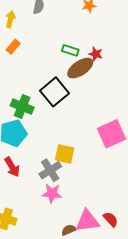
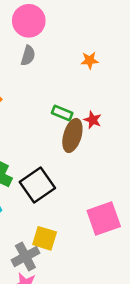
brown ellipse: (80, 68) -> (72, 135), turned -45
black square: (54, 92) -> (37, 185), moved

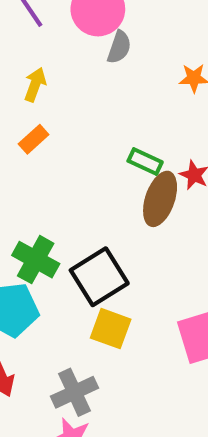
gray semicircle: (28, 56) -> (119, 47), moved
yellow square: (45, 238) -> (111, 329), moved

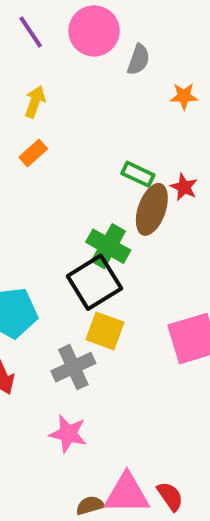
gray semicircle: (119, 47) -> (138, 60), moved
green cross: (36, 260) -> (108, 246), moved
gray cross: (74, 392) -> (73, 367), moved

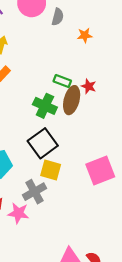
green cross: (108, 246) -> (45, 106), moved
pink star: (68, 434) -> (18, 213), moved

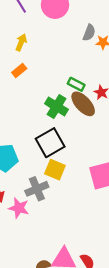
gray semicircle: (58, 17) -> (89, 33), moved
brown ellipse: (72, 100) -> (83, 104), turned -64

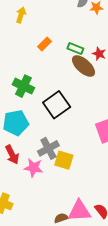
orange rectangle: (19, 71) -> (45, 44), moved
green cross: (57, 107) -> (23, 86), moved
yellow square: (55, 170) -> (64, 160), moved

